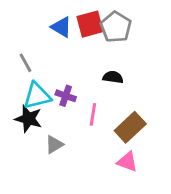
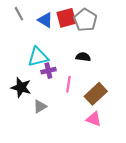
gray line: (26, 63) -> (19, 14), moved
cyan triangle: (37, 96) -> (38, 57), moved
purple cross: (66, 96) -> (48, 71), turned -32

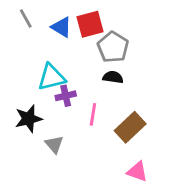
gray pentagon: (85, 20) -> (113, 47), moved
black star: (21, 87) -> (29, 119), turned -30
gray triangle: (40, 106) -> (54, 144), turned -40
pink triangle: (94, 119) -> (137, 172), moved

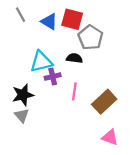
red square: (90, 24) -> (72, 19), turned 30
black semicircle: (113, 77) -> (74, 58), moved
gray triangle: (54, 144) -> (22, 115), moved

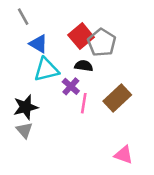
red square: (72, 19) -> (81, 36), moved, turned 35
blue triangle: (49, 21) -> (39, 44), moved
purple cross: (53, 77) -> (71, 86), moved, turned -35
brown rectangle: (104, 102) -> (117, 98), moved

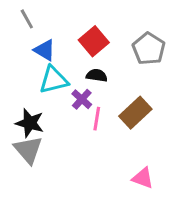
gray pentagon: (102, 43) -> (149, 49), moved
black star: (26, 107) -> (30, 123), turned 30
gray triangle: (24, 130) -> (28, 150), size x1.5

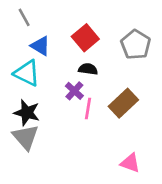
cyan triangle: (54, 80) -> (27, 73), moved, turned 40

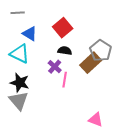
gray line: (24, 17) -> (18, 13), turned -64
gray pentagon: (136, 45) -> (101, 51), moved
brown rectangle: (123, 103) -> (91, 63), moved

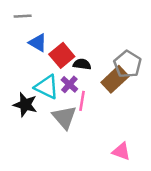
red square: (63, 28) -> (62, 55), moved
cyan triangle: (20, 54) -> (47, 87), moved
gray triangle: (19, 101) -> (64, 117), moved

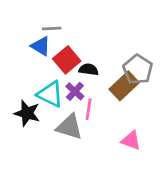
gray line: (23, 16) -> (52, 28), moved
gray triangle: (64, 117) -> (69, 127), turned -32
pink triangle: (121, 151) -> (131, 141), moved

